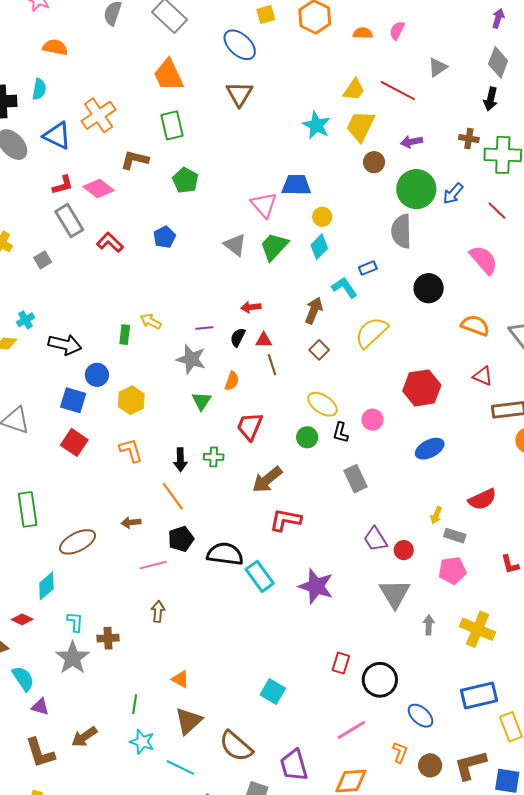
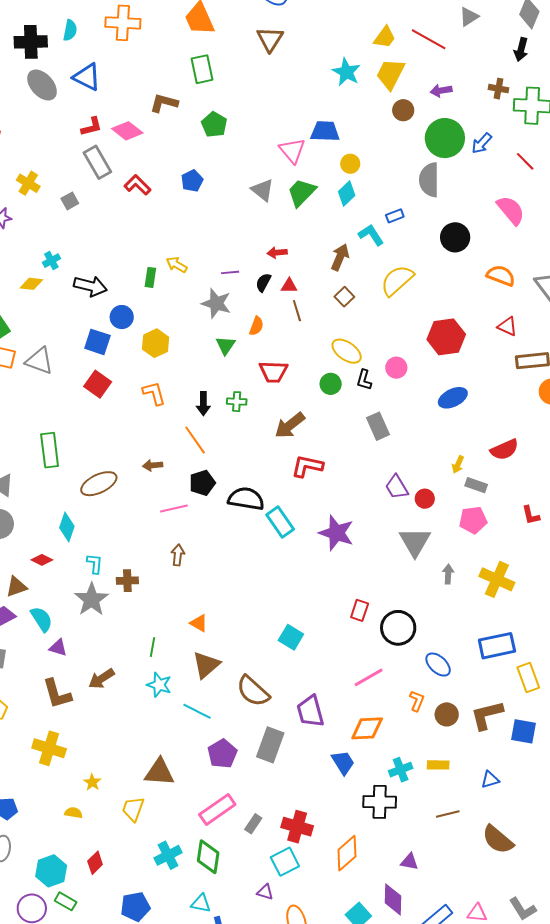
orange cross: (99, 115) -> (123, 23), moved, turned 36
red trapezoid: (250, 426) -> (273, 372), turned -112
cyan diamond: (46, 586) -> (67, 527), turned -32

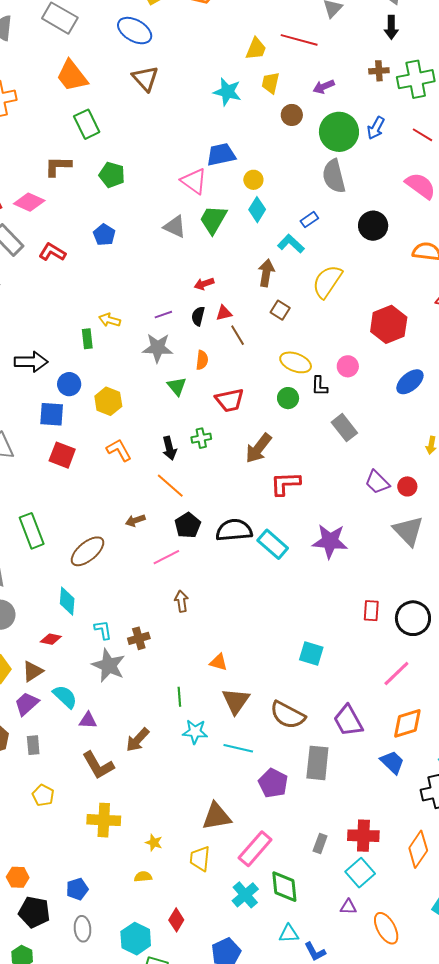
yellow trapezoid: (390, 74) -> (270, 83), size x0.7
pink rectangle: (217, 809) -> (255, 849), moved

